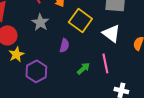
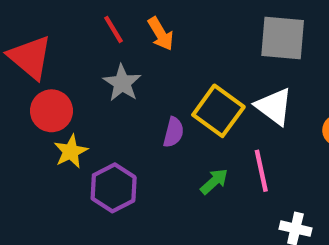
yellow square: (80, 20) -> (218, 111), moved

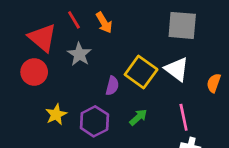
red triangle: (30, 57) -> (42, 38), moved
yellow star: (71, 151) -> (56, 114), moved
pink line: (261, 171) -> (184, 117), moved
purple hexagon: (114, 188) -> (94, 121), moved

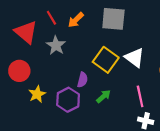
orange arrow: (104, 23) -> (76, 20), turned 77
gray square: (182, 25) -> (113, 19), moved
red circle: (34, 72) -> (19, 71), moved
purple semicircle: (112, 86) -> (82, 80), moved

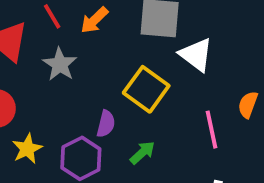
white triangle: (135, 58) -> (196, 55), moved
pink line: (140, 96) -> (211, 130), moved

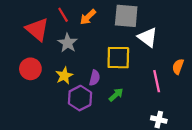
yellow square: (146, 89) -> (118, 58), turned -35
yellow star: (27, 149) -> (64, 76), moved

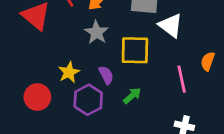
gray star: (68, 43) -> (96, 32), moved
red circle: (30, 69) -> (37, 97), moved
purple semicircle: (95, 78) -> (106, 75), turned -42

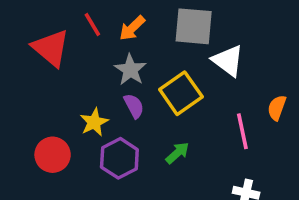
yellow square: (135, 50) -> (181, 93), turned -36
purple semicircle: (106, 75) -> (134, 106), moved

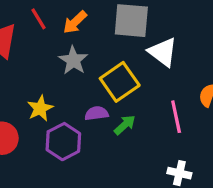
purple semicircle: (134, 106) -> (96, 113), moved, turned -70
green arrow: (177, 153) -> (125, 125), moved

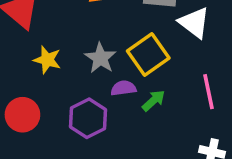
gray star: (73, 60) -> (100, 58), moved
yellow star: (40, 108) -> (47, 60), moved, turned -30

